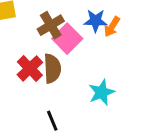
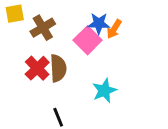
brown cross: (51, 25) -> (43, 28), moved
pink square: (67, 39) -> (88, 40), moved

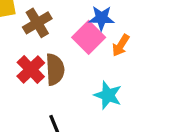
orange arrow: (114, 29) -> (121, 45), moved
cyan star: (104, 91) -> (108, 95), turned -30

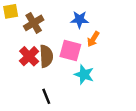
pink square: (89, 37) -> (70, 50), moved, turned -30

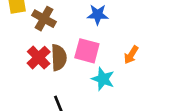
brown cross: (34, 23) -> (44, 19), turned -30
orange arrow: (93, 39) -> (131, 55), moved

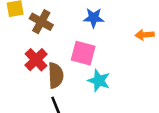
orange arrow: (131, 55) -> (145, 35), moved, turned 54
brown semicircle: (59, 58) -> (56, 75), moved

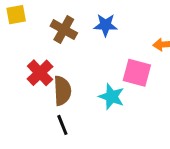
brown cross: (41, 22) -> (64, 30), moved
pink square: (83, 53) -> (137, 73), moved

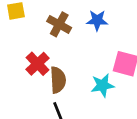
cyan star: (112, 97) -> (103, 85), turned -30

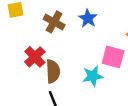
blue star: (97, 20) -> (88, 18), turned 30

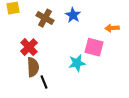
brown semicircle: (53, 71) -> (33, 67), moved

